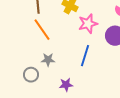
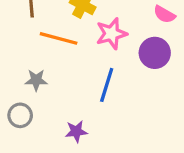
orange line: (42, 30) -> (59, 38), moved, turned -40
gray star: (48, 60) -> (36, 80), moved

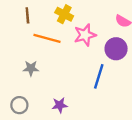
blue line: (107, 85) -> (99, 76), moved
gray circle: (20, 115) -> (19, 105), moved

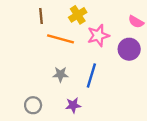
yellow cross: (64, 14) -> (78, 15), turned 30
gray star: (31, 68) -> (60, 74), moved
blue line: (99, 76) -> (91, 75), moved

